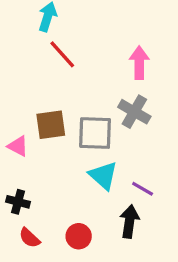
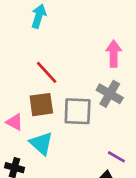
red line: (62, 54) -> (47, 72), moved
cyan triangle: (103, 176) -> (41, 143), moved

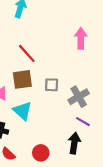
gray cross: (110, 94) -> (79, 97), moved, turned 30
gray square: (78, 111) -> (52, 85), size x0.6

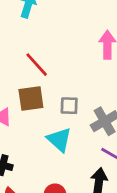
cyan triangle: (22, 111) -> (59, 140), moved

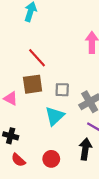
cyan triangle: (59, 140) -> (55, 116), turned 35

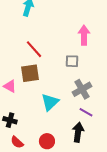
gray square: (62, 90) -> (72, 61), moved

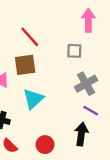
cyan triangle: (50, 102) -> (33, 99), moved

